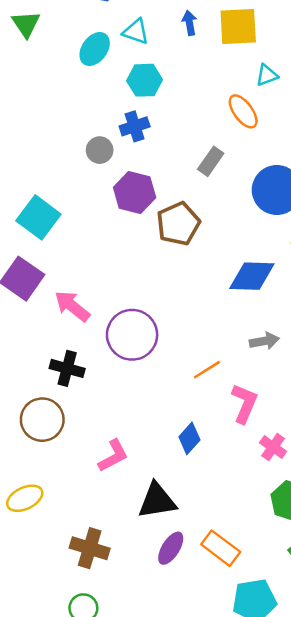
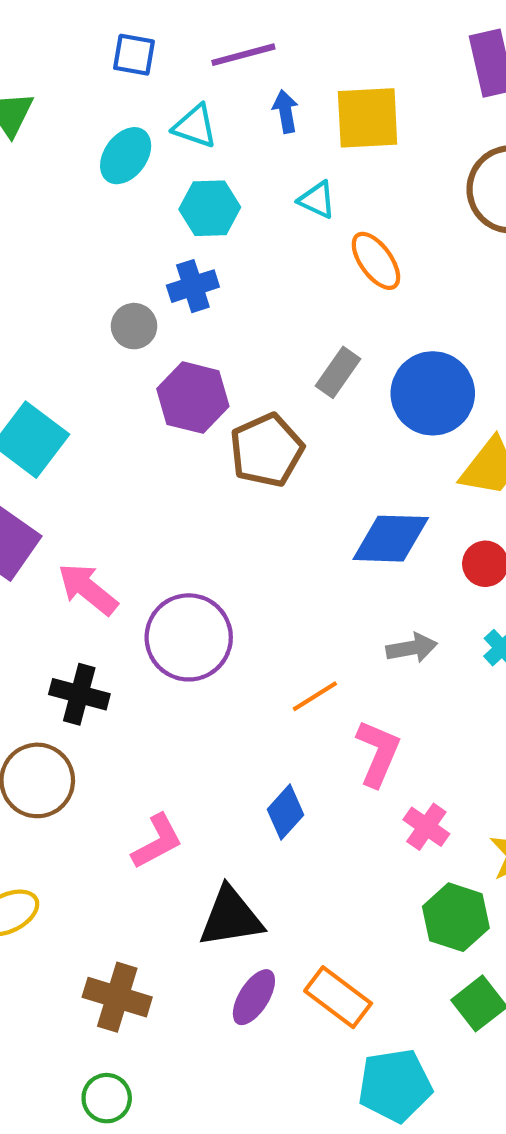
cyan triangle: (267, 75) -> (317, 200), moved, turned 45
gray rectangle: (211, 161) -> (338, 372), moved

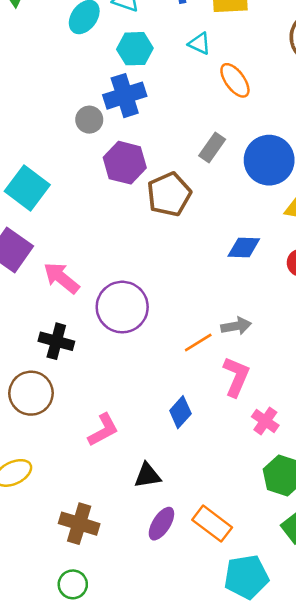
blue cross: (193, 286) -> (125, 96), size x1.4
blue diamond: (391, 539) -> (244, 248), size x0.7
gray arrow: (412, 648) -> (236, 326), moved
black triangle: (231, 917) -> (148, 475), size x0.7

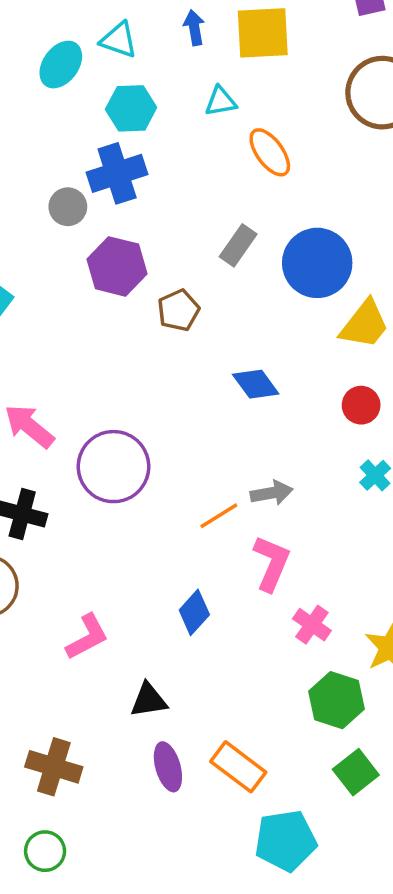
cyan triangle: (199, 44) -> (221, 101), turned -35
brown pentagon: (169, 194) -> (178, 310), size x0.7
blue diamond: (244, 248) -> (256, 384), moved, turned 52
purple ellipse: (161, 524) -> (168, 767), turned -48

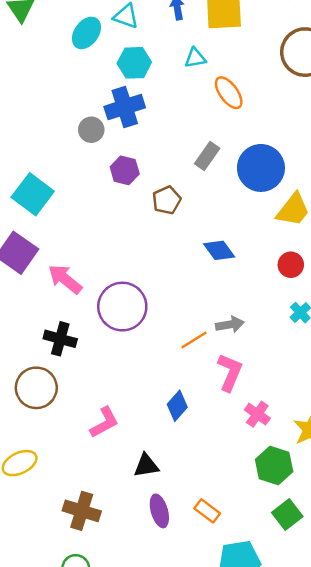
purple hexagon: (117, 266) -> (125, 170), size x0.7
orange rectangle: (238, 767) -> (207, 511), size x0.7

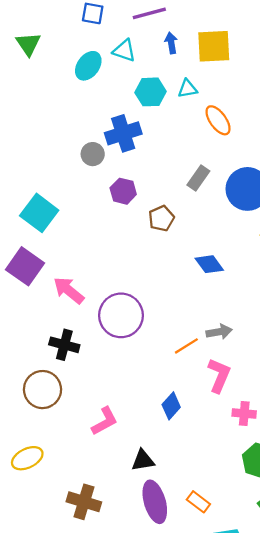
cyan hexagon: (134, 63) -> (150, 92), moved
pink cross: (257, 414) -> (244, 414), turned -30
purple ellipse: (159, 511) -> (155, 502), size x1.4

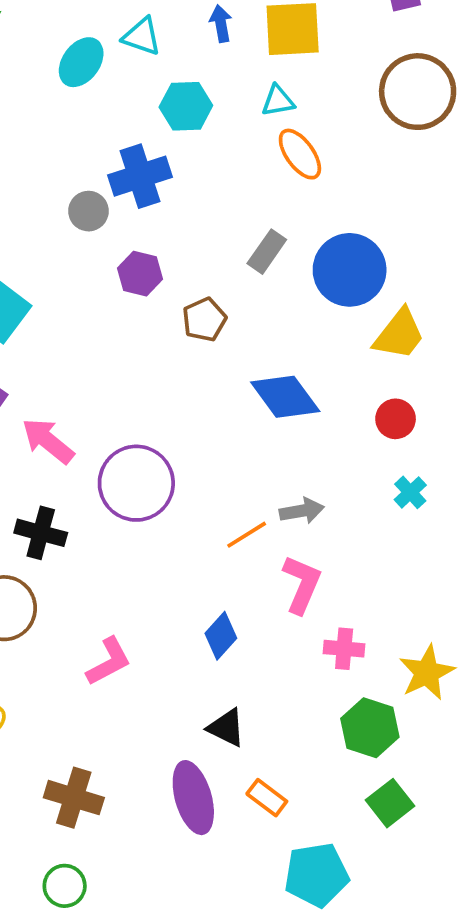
cyan triangle: (187, 89) -> (278, 101), moved
blue diamond: (209, 264) -> (285, 397), size x1.4
black triangle: (143, 460) -> (226, 728), moved, turned 35

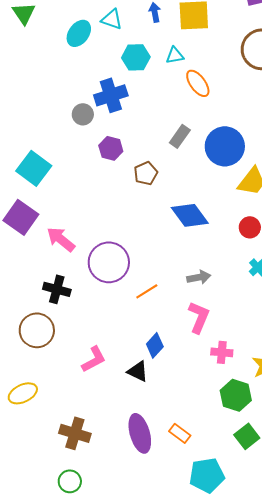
cyan triangle: (278, 101) -> (175, 55), moved
orange line: (247, 535) -> (147, 291), moved
black triangle: (226, 728) -> (138, 371), moved

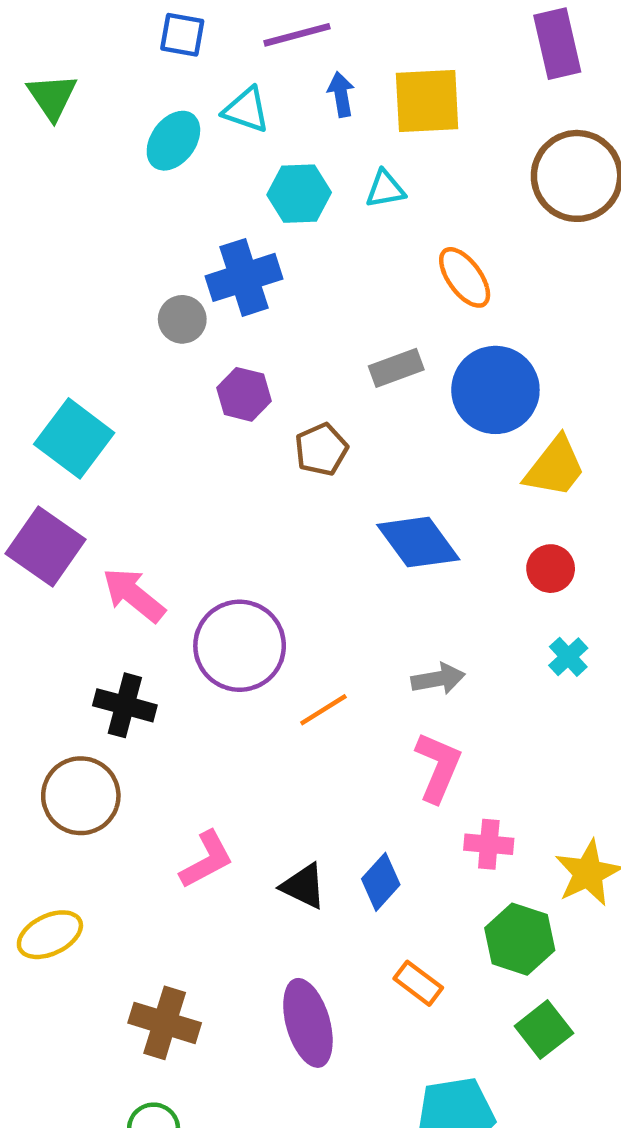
orange ellipse: (198, 83) -> (465, 277), moved
gray rectangle: (180, 136) -> (396, 368), turned 35
blue diamond: (155, 345) -> (381, 882), moved
orange rectangle: (180, 433) -> (418, 983), moved

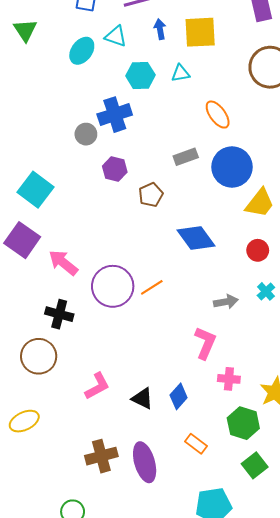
gray arrow: (438, 679) -> (226, 302), moved
orange line: (323, 710) -> (152, 287), moved
brown cross: (165, 1023) -> (101, 456), moved, turned -32

